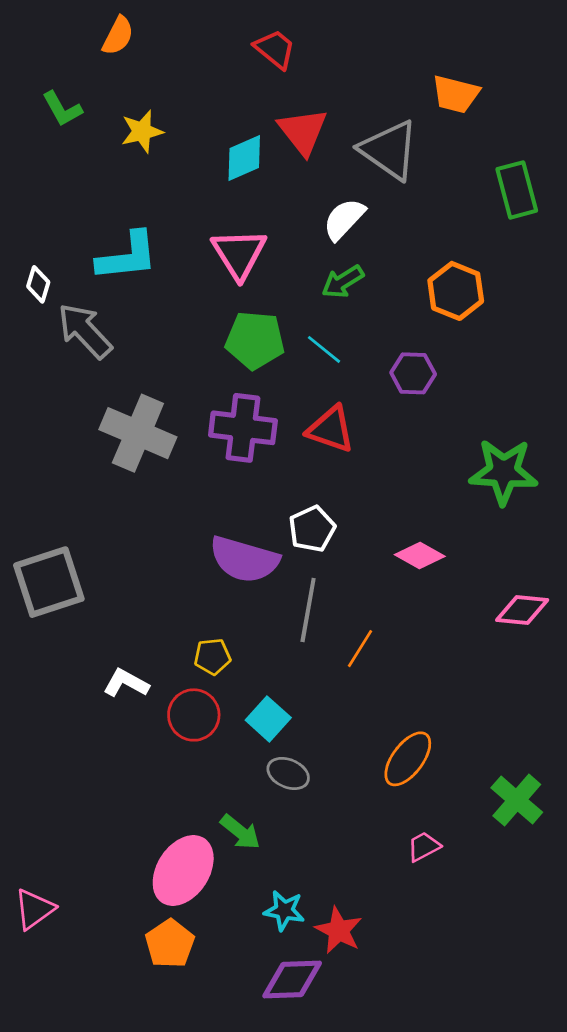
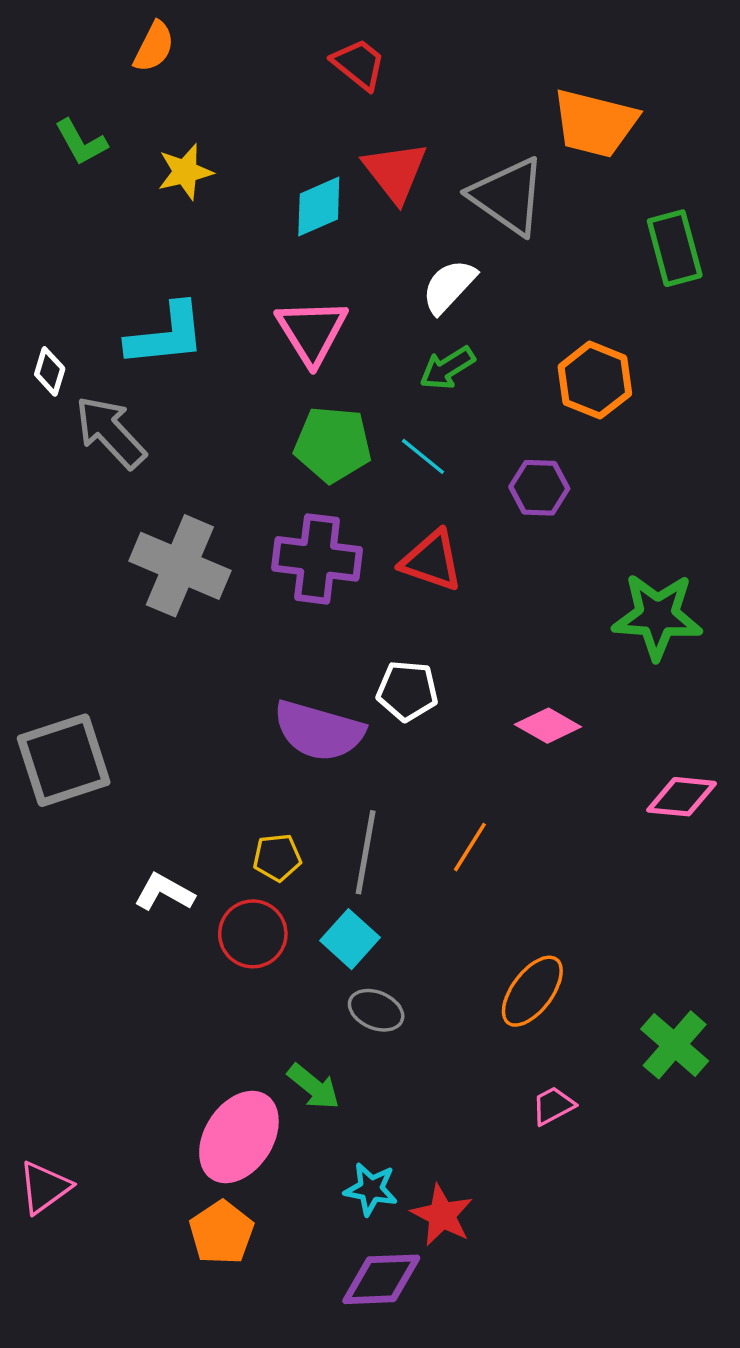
orange trapezoid: (456, 94) -> (595, 123), size x1.4
white pentagon: (312, 529) -> (407, 691), turned 30
gray line: (308, 610) -> (366, 852), moved

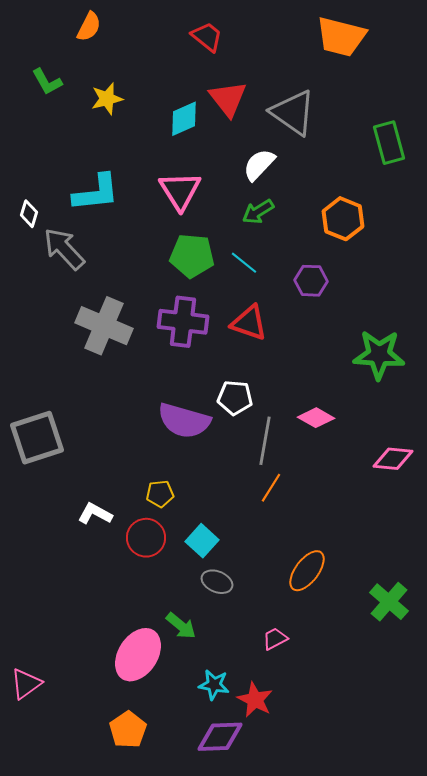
orange trapezoid: (595, 123) -> (341, 37), moved
gray line: (366, 852) -> (265, 441), moved
pink trapezoid: (553, 1106) -> (275, 639), moved
orange pentagon: (222, 1232) -> (128, 730), moved

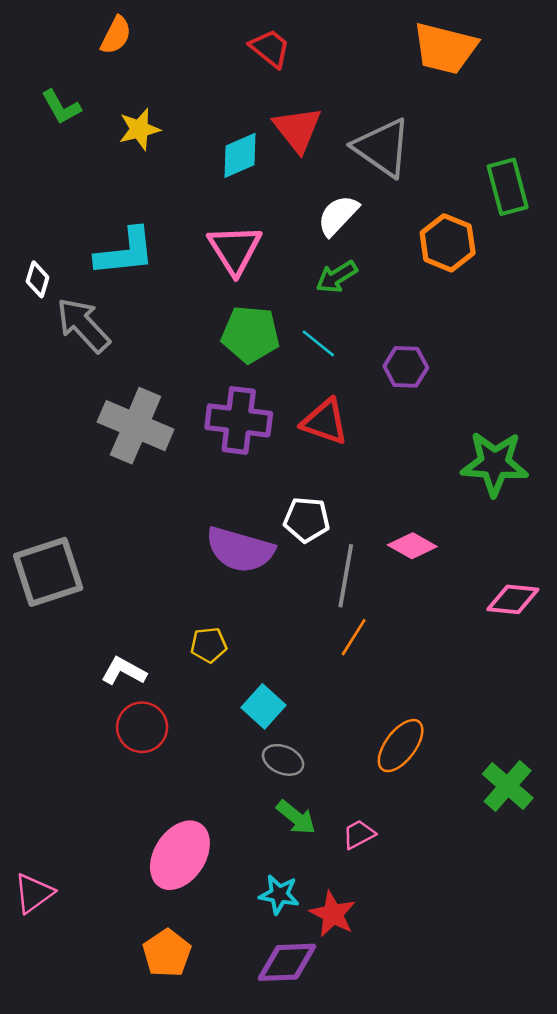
orange hexagon: (343, 219) -> (448, 243), moved
red circle: (146, 538) -> (142, 727), moved
green arrow: (181, 626) -> (296, 817), moved

